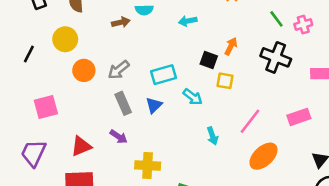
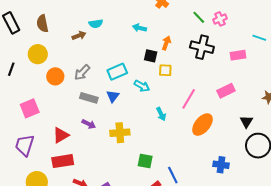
cyan arrow: (188, 21) -> (139, 28), moved, turned 32
gray rectangle: (123, 103) -> (89, 98), turned -42
yellow cross: (148, 165) -> (120, 133), moved

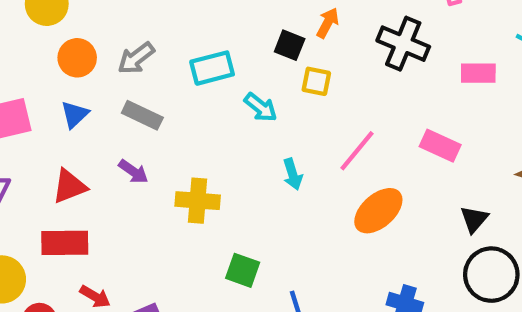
pink rectangle: (226, 91) -> (440, 146), turned 42
blue triangle: (113, 96) -> (75, 114), moved

